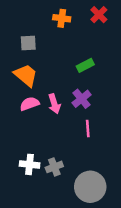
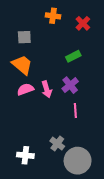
red cross: (99, 15) -> (83, 23), moved
white cross: (30, 164) -> (25, 155), moved
gray cross: (54, 167) -> (57, 144), moved, turned -32

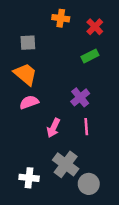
green rectangle: (73, 56) -> (90, 56), moved
pink arrow: (47, 89) -> (53, 128), moved, turned 42
gray cross: (57, 144) -> (66, 164), size x1.5
gray circle: (78, 161) -> (89, 184), size x0.7

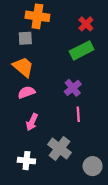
orange cross: (61, 18) -> (37, 16), moved, size x1.5
green rectangle: (90, 56) -> (82, 50), size x1.5
pink arrow: (53, 128) -> (32, 122), moved
gray circle: (89, 184) -> (93, 166), moved

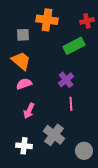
orange cross: (37, 16) -> (47, 20), moved
red cross: (86, 24) -> (87, 21), moved, turned 32

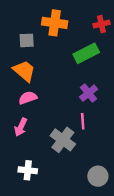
purple cross: (66, 80) -> (89, 93), moved
pink arrow: (29, 111) -> (21, 127), moved
gray cross: (54, 135) -> (63, 140), moved

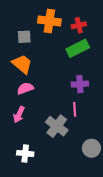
red cross: (101, 24) -> (79, 25), moved
purple cross: (89, 93) -> (80, 84), turned 35
gray circle: (98, 176) -> (91, 148), moved

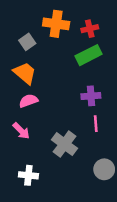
gray square: (24, 37) -> (27, 42), turned -32
pink line: (75, 109) -> (96, 124), moved
pink arrow: (19, 115) -> (21, 131), turned -70

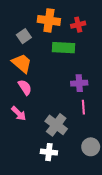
green rectangle: (89, 55) -> (64, 48), moved, turned 30
pink semicircle: (28, 101) -> (25, 87), turned 77
white cross: (28, 175) -> (49, 152), moved

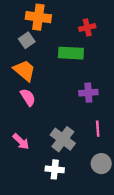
orange cross: (49, 20) -> (38, 17), moved
pink line: (83, 107) -> (98, 129), moved
pink arrow: (19, 113) -> (21, 141), moved

